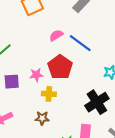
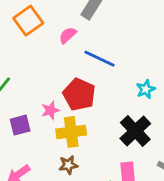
pink semicircle: (56, 35) -> (68, 35), moved
yellow cross: (49, 94) -> (71, 132), size x1.5

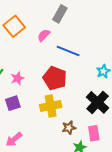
pink star: (50, 110) -> (17, 78), moved
brown star: (68, 165) -> (69, 128), moved

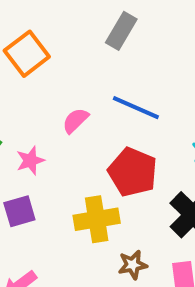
pink semicircle: (44, 35) -> (75, 121), moved
red pentagon: (55, 78) -> (133, 172), moved

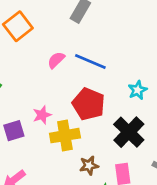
pink semicircle: (75, 121) -> (56, 60), moved
pink star: (30, 161) -> (42, 115), moved

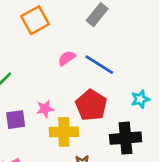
black cross: (129, 132) -> (126, 138), turned 32

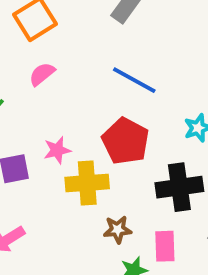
pink semicircle: (67, 58) -> (42, 74), moved

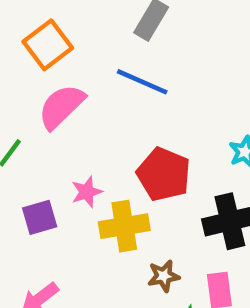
pink semicircle: (42, 74) -> (61, 107), size x1.6
blue line: (134, 80) -> (142, 82), moved

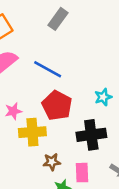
blue line: (142, 82) -> (48, 69), moved

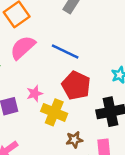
yellow cross: (32, 132) -> (54, 112), turned 30

